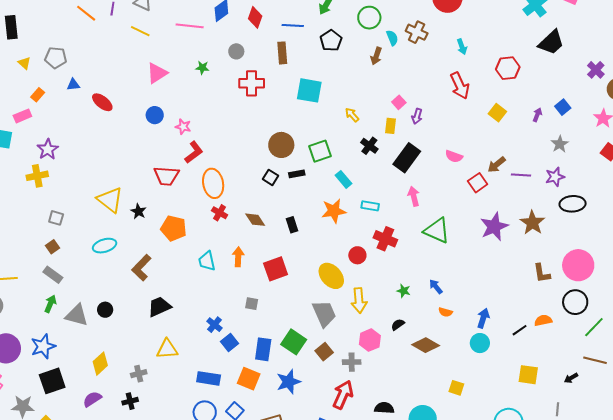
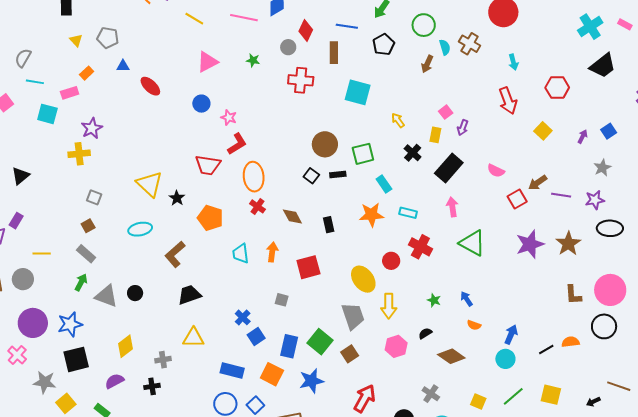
red diamond: (255, 17) -> (306, 30), moved
green line: (594, 327) -> (513, 396), moved
gray cross: (352, 362) -> (431, 394), moved, turned 30

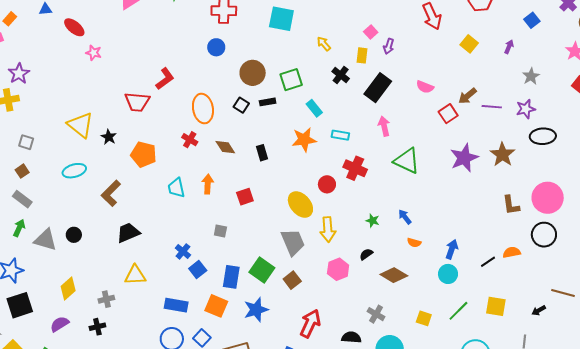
blue circle: (201, 104) -> (216, 47), moved
pink star: (229, 118) -> (94, 53), moved
blue square: (609, 131) -> (532, 20), moved
orange ellipse: (254, 177) -> (203, 108), moved
red square: (308, 267) -> (245, 197), size x0.7

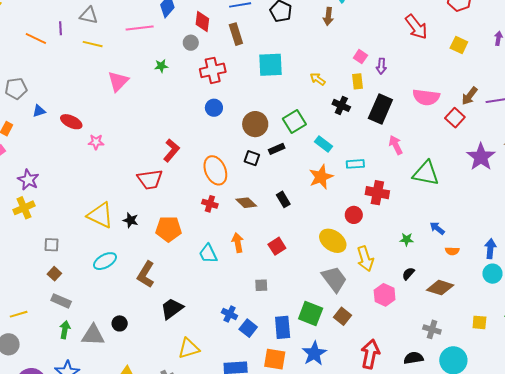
pink semicircle: (425, 87) -> (426, 97), size x1.5

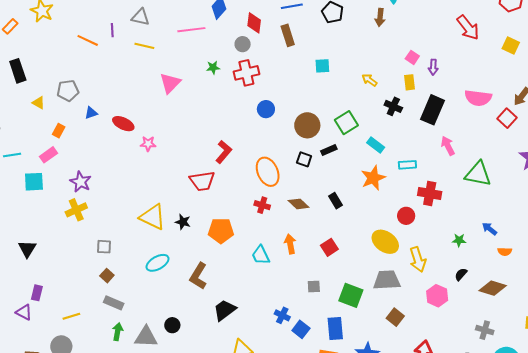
cyan square: (271, 65) -> (322, 66), size x0.6
red cross: (213, 70) -> (246, 73), moved
gray trapezoid: (334, 279) -> (387, 280), turned -56
green square: (311, 313) -> (351, 295), moved

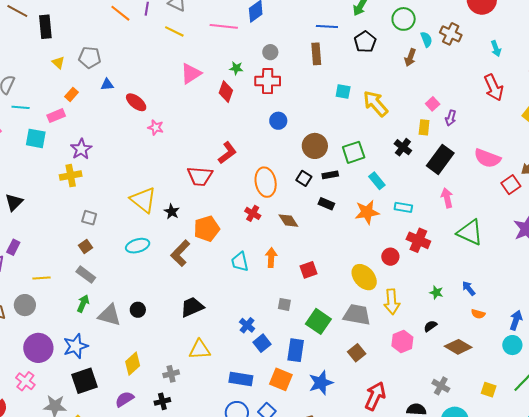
red diamond: (254, 23) -> (226, 92), moved
yellow arrow: (369, 80) -> (375, 103), moved, size x1.8
black rectangle: (336, 201) -> (326, 204), moved, turned -49
orange pentagon: (221, 231) -> (207, 229), turned -30
brown L-shape: (198, 276) -> (180, 253), moved

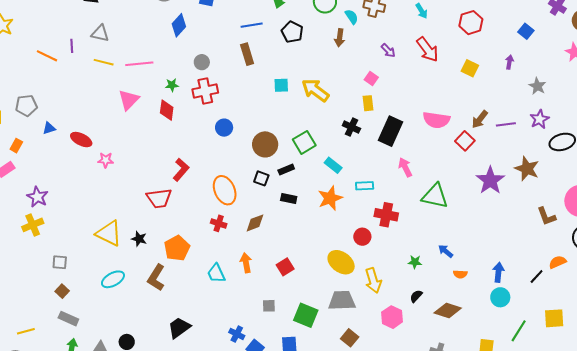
pink line: (224, 26) -> (139, 64), moved
purple arrow: (451, 118) -> (388, 51), moved, turned -49
brown diamond: (288, 221) -> (255, 223), turned -65

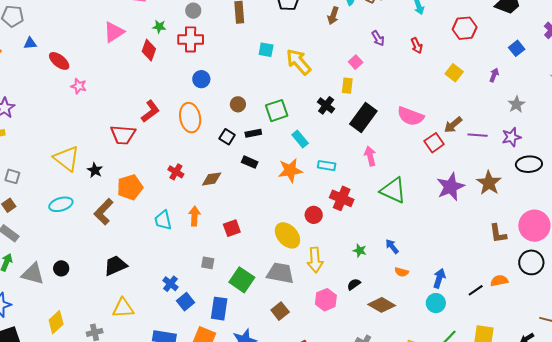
red arrow: (427, 49) -> (417, 46), size x0.6
brown circle: (265, 144) -> (238, 104), size x0.6
orange ellipse: (225, 190) -> (190, 118), moved

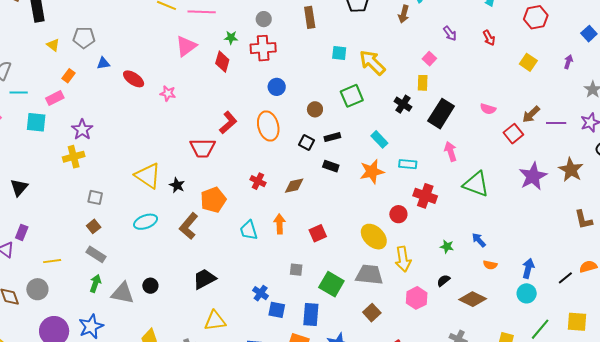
pink star: (79, 86) -> (168, 93), moved
green square: (277, 111) -> (352, 96), moved
pink semicircle: (411, 116) -> (488, 109), size x0.6
blue square: (185, 302) -> (277, 310), turned -36

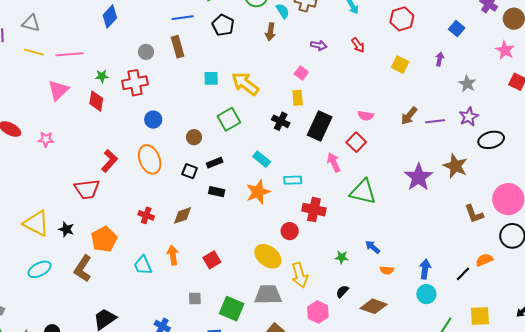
gray circle: (264, 19) -> (146, 52), moved
purple arrow: (450, 33) -> (319, 45), turned -35
red square: (513, 134) -> (356, 142), moved

